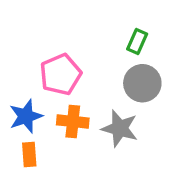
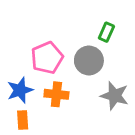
gray circle: (142, 83) -> (89, 60), moved
gray star: (120, 128) -> (115, 96), moved

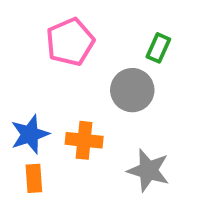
pink pentagon: (47, 58) -> (70, 42), moved
gray star: (115, 96) -> (148, 170), moved

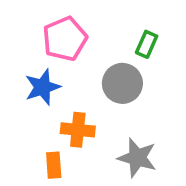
blue star: (30, 134) -> (42, 87), moved
orange rectangle: (34, 178) -> (54, 165), moved

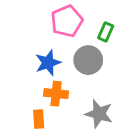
pink pentagon: (65, 39) -> (67, 21), moved
blue star: (42, 87) -> (48, 63), moved

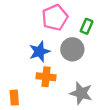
orange rectangle: (39, 119) -> (14, 98), moved

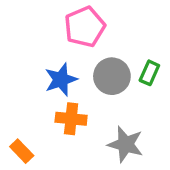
green rectangle: (87, 26) -> (149, 73), moved
orange rectangle: (14, 98) -> (22, 151), turned -40

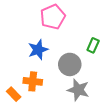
gray circle: (112, 76) -> (70, 64), moved
orange cross: (71, 119) -> (33, 81), moved

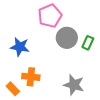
blue star: (38, 50) -> (20, 47), moved, turned 30
gray circle: (70, 64) -> (67, 38), moved

